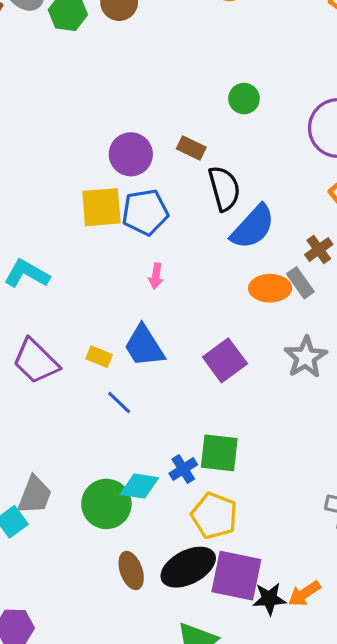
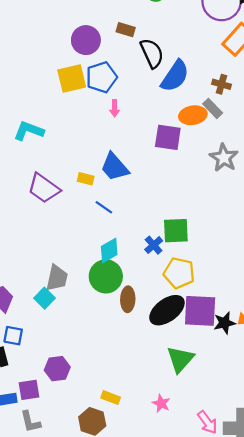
brown cross: (319, 249) -> (221, 84), turned -30
pink arrow: (156, 276) -> (114, 108), moved
purple square: (225, 360) -> (168, 137), moved, turned -36
cyan diamond: (139, 486) -> (109, 251), moved, turned -30
brown ellipse: (131, 571) -> (128, 299), moved, turned 30

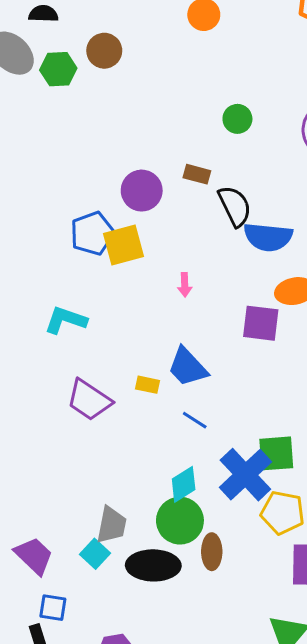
blue semicircle: (175, 76) -> (268, 237), turned 64
blue pentagon: (101, 77) -> (92, 233), moved
blue line: (104, 207) -> (195, 420), moved
blue cross: (154, 245) -> (245, 475), size x2.0
black ellipse: (167, 310) -> (153, 565), moved, turned 39

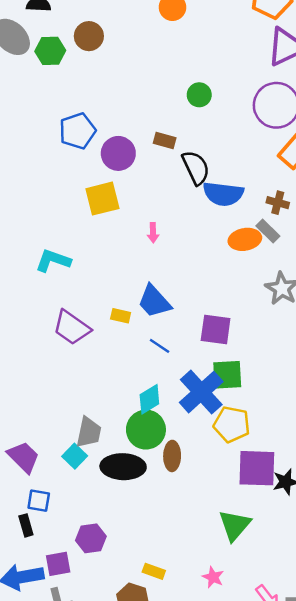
blue pentagon: (92, 233) -> (78, 131), moved
purple square: (261, 323) -> (216, 330), moved

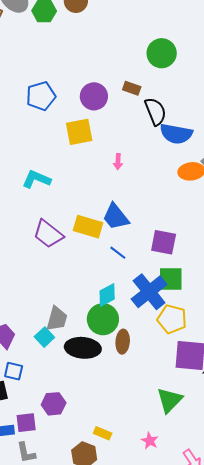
green circle: (199, 95) -> (162, 53), size x1.5
blue pentagon: (78, 131) -> (41, 96), moved
yellow rectangle: (121, 316) -> (88, 227), size x1.8

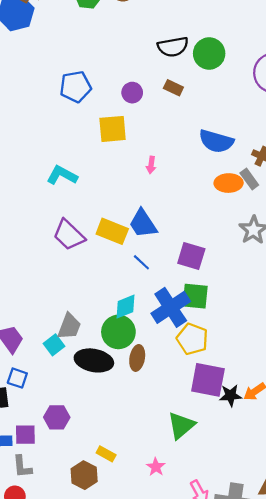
purple circle: (94, 96) -> (132, 93), size x0.7
black semicircle: (155, 111) -> (173, 47), moved, turned 96

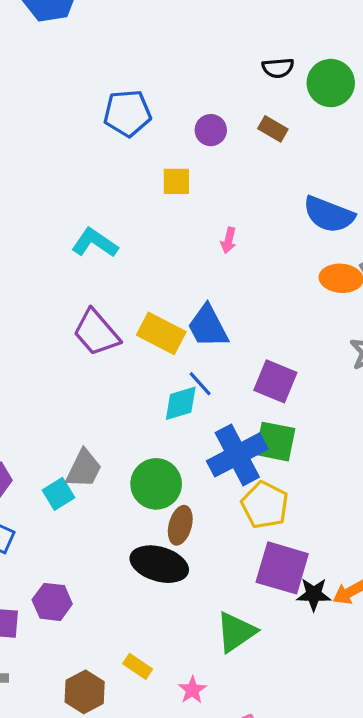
black semicircle: (173, 47) -> (278, 68), size x0.7
yellow square: (113, 129) -> (176, 181), size x0.7
cyan diamond: (126, 307) -> (181, 403), moved
black ellipse: (94, 360) -> (159, 564), moved
yellow rectangle: (106, 454) -> (138, 666), moved

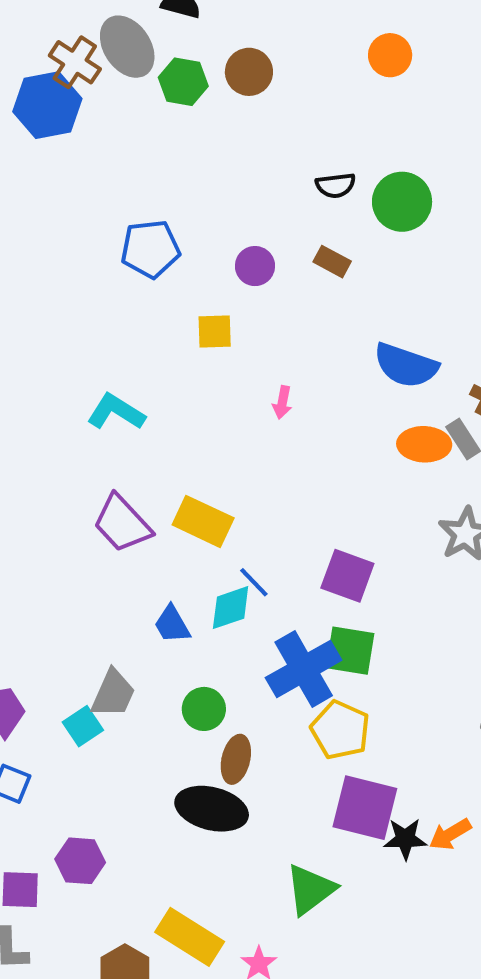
blue trapezoid: (208, 326) -> (172, 624), moved, size x0.7
green circle: (156, 484) -> (204, 709), size x0.7
yellow rectangle: (138, 666) -> (190, 937), size x1.8

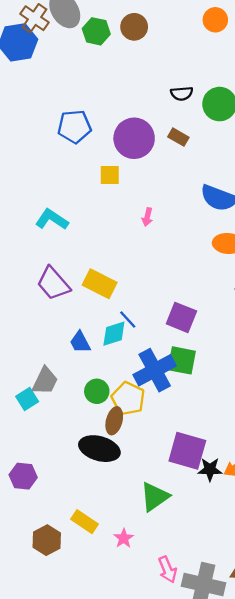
purple circle: (255, 266) -> (134, 138), size x1.8
yellow pentagon: (340, 730) -> (128, 399), moved
yellow rectangle: (190, 937) -> (84, 522), size x0.7

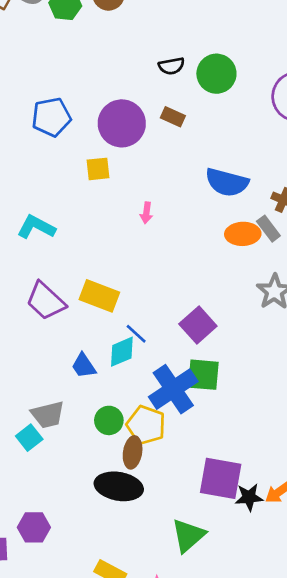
purple square: (181, 317) -> (198, 325), turned 32
gray trapezoid: (45, 381) -> (48, 415), turned 56

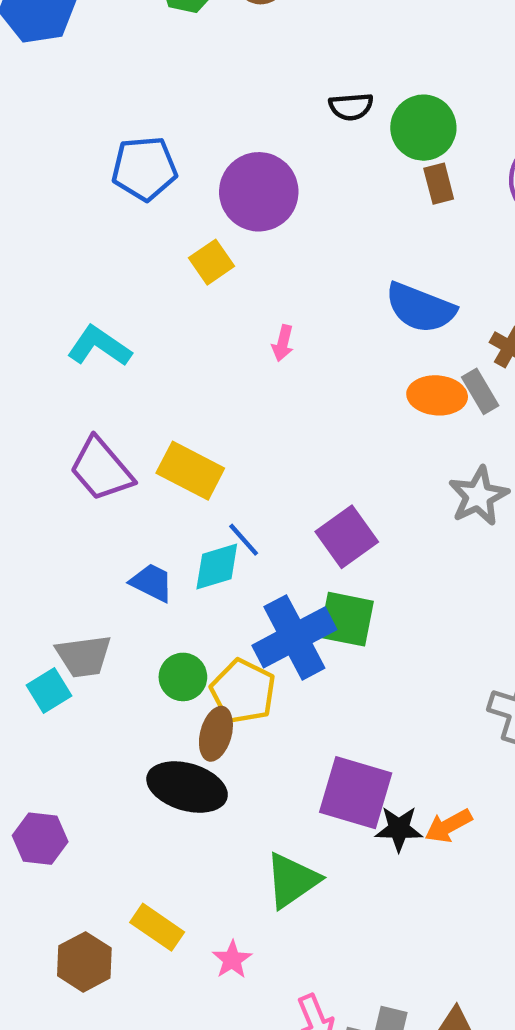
brown rectangle: (173, 117) -> (439, 184), moved, turned 45
yellow square: (98, 169) -> (211, 262), turned -35
blue trapezoid: (84, 366) -> (152, 583), turned 144

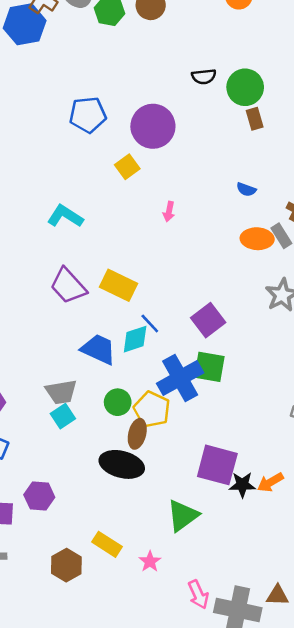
blue semicircle: (420, 308) -> (246, 189), size x0.5
blue trapezoid: (152, 583) -> (98, 349), size x1.4
cyan square: (49, 691) -> (63, 416), moved

